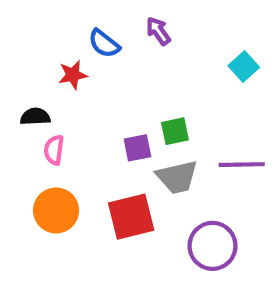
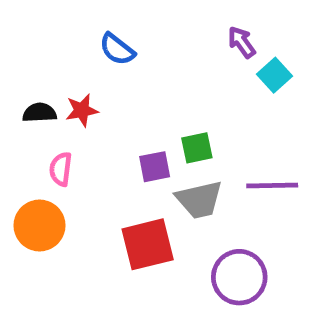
purple arrow: (158, 31) -> (242, 42), moved
red star: (73, 75) -> (82, 110), moved
black semicircle: (35, 117) -> (40, 113), moved
orange circle: (56, 210) -> (40, 225), moved

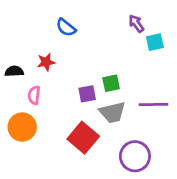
cyan square: (274, 75) -> (155, 42), turned 30
black semicircle: (40, 113) -> (14, 71), moved
red square: (148, 244) -> (83, 138), turned -36

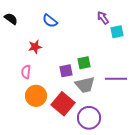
black semicircle: (14, 71) -> (11, 19), moved, turned 40
orange circle: (22, 127) -> (36, 96), moved
purple circle: (135, 156) -> (89, 118), moved

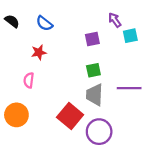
blue semicircle: (50, 21) -> (44, 23), moved
purple square: (66, 71) -> (92, 39), moved
gray trapezoid: (85, 85) -> (95, 95), turned 105
orange circle: (36, 96) -> (16, 115), moved

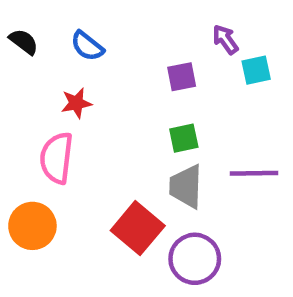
pink semicircle: (29, 80) -> (57, 158), size x1.6

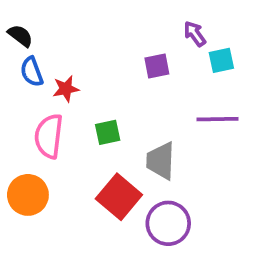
blue semicircle: (87, 46) -> (32, 72), moved, turned 32
green square: (184, 138) -> (108, 132), moved
purple line: (254, 173) -> (218, 119), moved

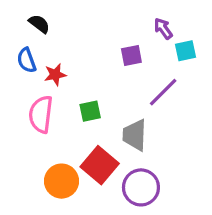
black semicircle: (20, 36) -> (39, 24), moved
purple line: (218, 119) -> (163, 92), moved, turned -44
orange circle: (28, 195) -> (62, 181), moved

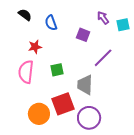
cyan square: (185, 51) -> (123, 25), moved
purple square: (131, 56) -> (83, 35), turned 32
blue semicircle: (27, 60) -> (51, 23), moved
red square: (100, 165) -> (63, 104), turned 30

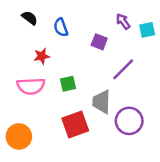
pink semicircle: (26, 72) -> (31, 86), turned -100
orange circle: (39, 114) -> (19, 136), moved
purple circle: (89, 118) -> (129, 121), moved

